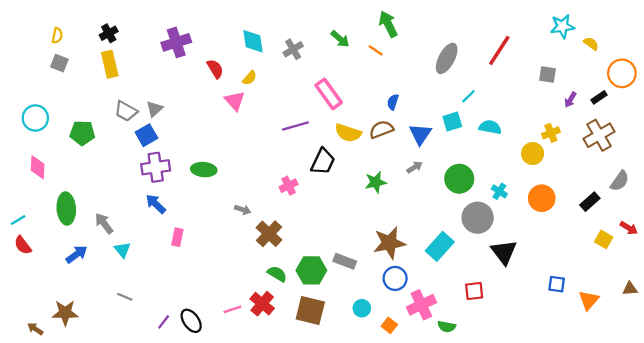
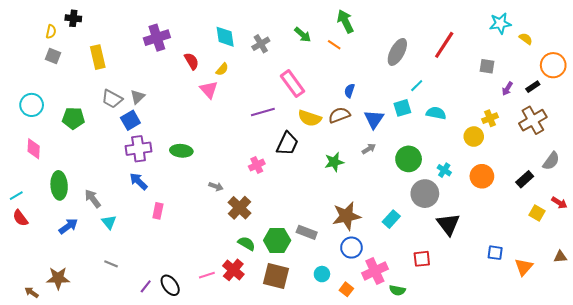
black cross: (109, 33) -> (73, 18), moved, turned 35
cyan rectangle: (440, 246) -> (391, 219), size x0.7

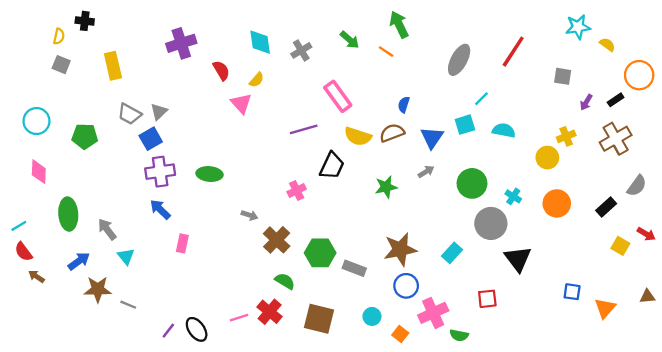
green hexagon: (277, 240) -> (320, 253), moved
brown star: (58, 278) -> (98, 289), moved
brown arrow: (32, 292) -> (36, 276), moved

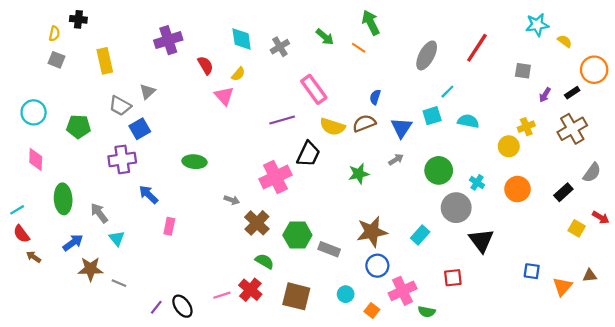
gray triangle: (159, 112) -> (147, 92), moved
purple cross: (160, 172) -> (122, 159), moved
pink cross: (297, 190) -> (276, 177), size x1.8
brown triangle: (647, 296) -> (590, 276), moved

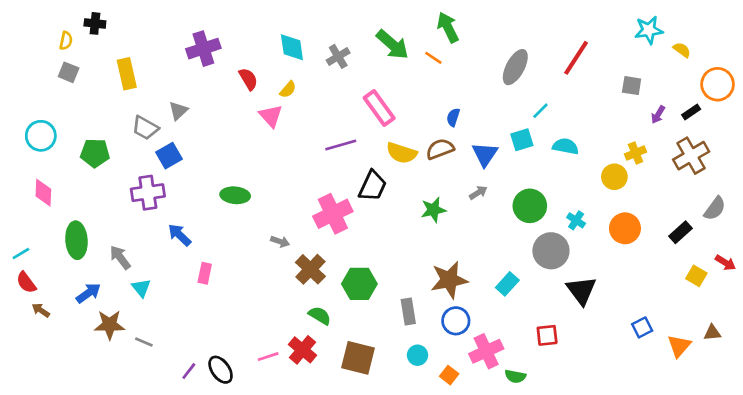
green arrow: (325, 37) -> (392, 45), size x1.5
gray rectangle: (329, 249) -> (408, 312), moved, turned 60
blue square: (532, 271) -> (642, 327), turned -35

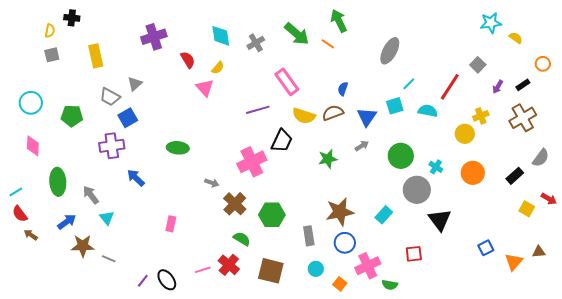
red line: (576, 58) -> (450, 87), moved
gray square: (69, 72) -> (52, 55), turned -35
orange circle: (718, 84) -> (543, 64), size x0.6
gray square: (632, 86) -> (478, 65), turned 35
pink rectangle: (205, 273) -> (171, 224), moved

